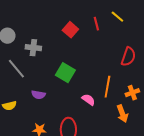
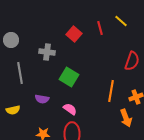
gray cross: (33, 48) -> (47, 52), moved
gray line: (16, 69) -> (20, 73), turned 30
pink semicircle: (88, 100) -> (70, 109), moved

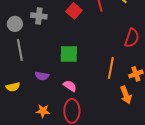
gray circle: (11, 40) -> (15, 24), moved
gray cross: (47, 52) -> (39, 16), moved
green square: (69, 77) -> (69, 54), turned -30

